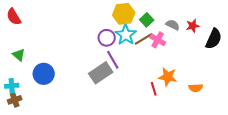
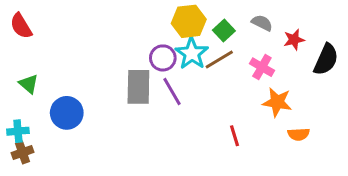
gray semicircle: (173, 25) -> (262, 23), moved
pink cross: (158, 40) -> (262, 67), moved
gray rectangle: (101, 73) -> (138, 87), moved, turned -55
orange star: (168, 77) -> (277, 102), moved

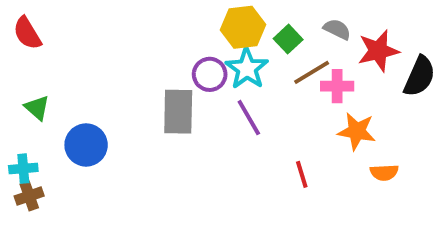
red star: (294, 40) -> (378, 51), size x1.5
brown line: (219, 59) -> (312, 72), moved
pink cross: (262, 67) -> (337, 86), turned -30
purple line: (172, 92) -> (249, 118), moved

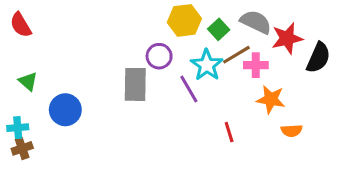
gray semicircle: (337, 29) -> (256, 22), size x1.5
cyan star: (247, 68) -> (207, 65), moved

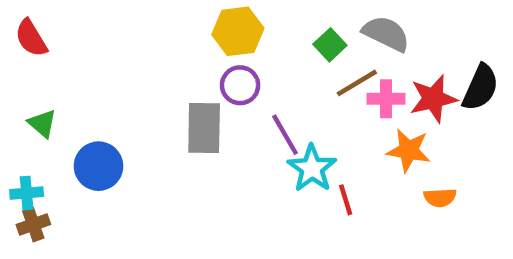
yellow hexagon: (184, 20) -> (238, 31), moved
red star: (287, 38) -> (433, 99), moved
cyan star: (207, 65) -> (312, 168), moved

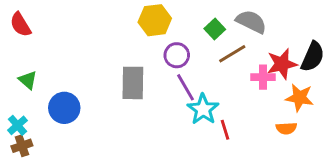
purple circle: (240, 85) -> (177, 55), moved
pink cross: (386, 99) -> (263, 77), moved
orange star: (409, 150) -> (299, 98), moved
cyan cross: (27, 193) -> (18, 125), turned -36

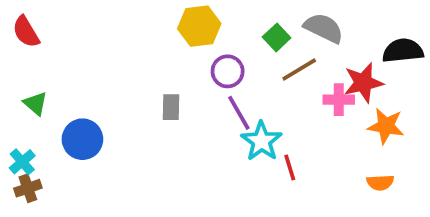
black semicircle: (313, 57) -> (403, 51), moved, turned -120
gray rectangle: (133, 83) -> (171, 107), size x0.6
orange semicircle: (286, 128) -> (380, 183), moved

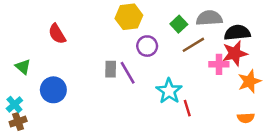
gray semicircle: (324, 28) -> (209, 18), turned -30
red semicircle: (26, 32) -> (57, 34), moved
black semicircle: (403, 51) -> (237, 33), moved
purple line: (239, 113) -> (128, 73), moved
orange star: (386, 126) -> (249, 81), turned -30

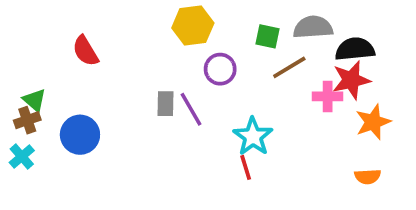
green square: (179, 24) -> (267, 36), turned -35
red line: (187, 108) -> (246, 167), moved
brown cross: (18, 122) -> (27, 120), moved

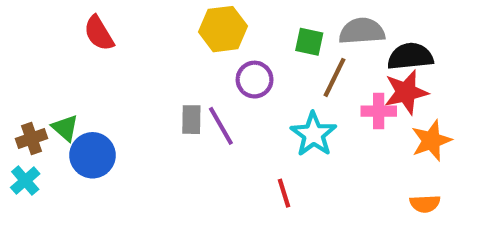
red semicircle: (85, 51) -> (99, 33), moved
brown line: (289, 67) -> (334, 77), turned -33
green triangle: (34, 100) -> (65, 128), moved
cyan star: (253, 136) -> (313, 134), moved

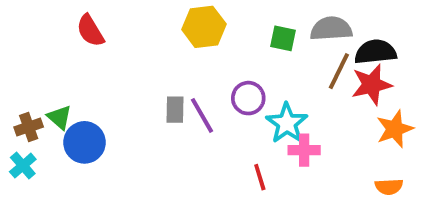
brown line: (334, 77) -> (339, 71), moved
purple circle: (255, 80) -> (248, 98), moved
pink cross: (379, 111) -> (304, 150), moved

